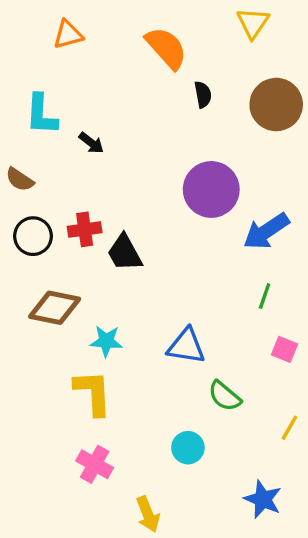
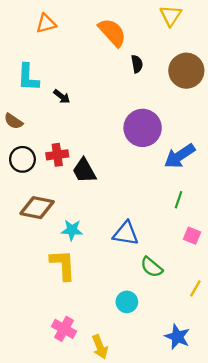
pink cross: (95, 464) -> (64, 329), moved

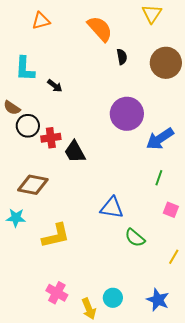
black circle: (22, 159) -> (28, 126), moved
cyan star: (72, 230) -> (16, 218), moved
yellow L-shape: (63, 265) -> (56, 236), turned 80
cyan circle: (127, 302) -> (113, 298), moved

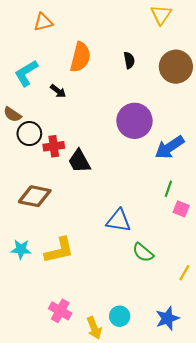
orange semicircle: (100, 29) -> (80, 57), moved, turned 56
cyan L-shape: (25, 69) -> (26, 73), turned 56
pink square: (171, 210) -> (181, 209), moved
cyan star: (16, 218) -> (21, 249), moved
blue star: (158, 300) -> (167, 318), turned 30

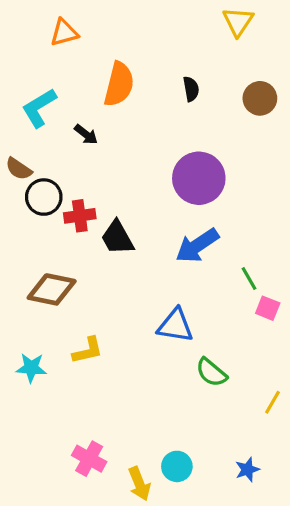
brown circle: (176, 67) -> (260, 98), size x0.7
blue arrow: (170, 147) -> (197, 246), moved
green line: (168, 189) -> (249, 278), turned -49
yellow L-shape: (59, 250) -> (88, 351), moved, size x0.7
blue star: (167, 318) -> (247, 470), size x0.7

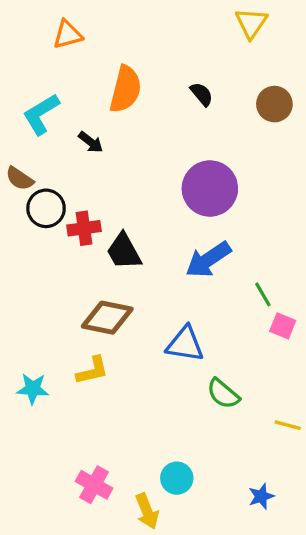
black semicircle: (191, 89) -> (202, 94), turned -30
brown diamond: (52, 289) -> (107, 318), moved
yellow line: (272, 402) -> (288, 425), turned 75
cyan circle: (177, 466) -> (177, 478), moved

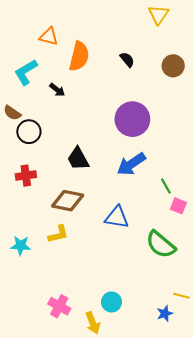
orange triangle: (68, 35) -> (49, 37), moved, turned 30
red cross: (84, 228) -> (26, 176), moved
green semicircle: (223, 394) -> (161, 245), moved, size x1.4
yellow line: (288, 425) -> (182, 296), moved

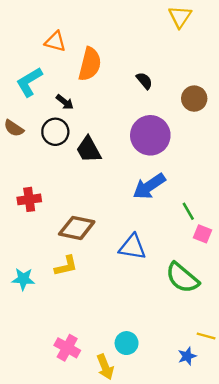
black semicircle: (127, 60) -> (144, 81), moved
brown circle: (173, 66) -> (194, 99), moved
black circle: (29, 132) -> (55, 132), moved
black trapezoid: (78, 159) -> (89, 150), moved

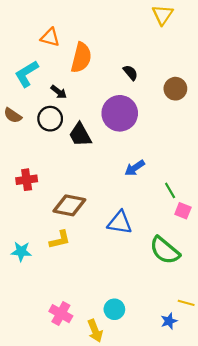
purple circle: (150, 135) -> (120, 113), moved
blue arrow: (149, 186) -> (135, 168), size x0.7

